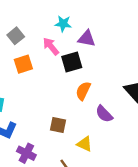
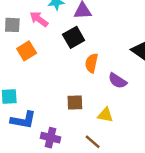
gray square: (16, 36) -> (12, 25), turned -35
pink arrow: (51, 46) -> (39, 19), moved

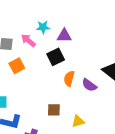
purple semicircle: (118, 81) -> (89, 85), moved
yellow triangle: (105, 115) -> (78, 121), turned -32

